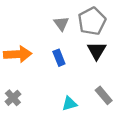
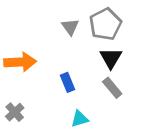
blue rectangle: (59, 58) -> (68, 82), moved
gray rectangle: (104, 95) -> (112, 88), moved

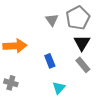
gray cross: (15, 112) -> (11, 83), turned -32
cyan triangle: (80, 119) -> (59, 88), turned -32

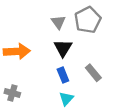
black triangle: (82, 43) -> (63, 48), moved
blue rectangle: (50, 61) -> (63, 75), moved

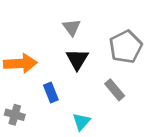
gray pentagon: (88, 20) -> (126, 47), moved
blue rectangle: (63, 75) -> (51, 93), moved

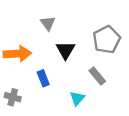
gray triangle: (72, 27) -> (48, 23), moved
cyan triangle: (81, 122) -> (77, 98), moved

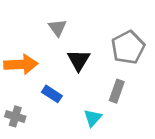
gray rectangle: (97, 76) -> (117, 91), turned 60
blue rectangle: (43, 78) -> (52, 94), turned -35

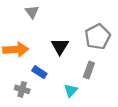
gray triangle: (58, 28) -> (32, 12), moved
gray cross: (15, 116) -> (22, 89), moved

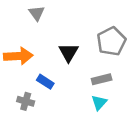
gray rectangle: (89, 70) -> (102, 79), turned 56
cyan triangle: (71, 90) -> (99, 103), moved

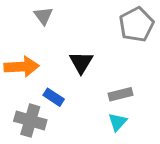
gray pentagon: (111, 41) -> (136, 24), moved
gray cross: (26, 101) -> (30, 121), size x1.5

